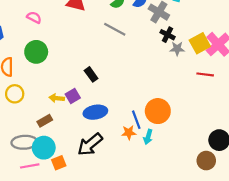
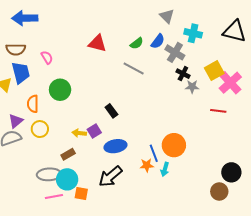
pink semicircle: (34, 17) -> (47, 57), moved, turned 32
yellow square: (200, 43) -> (214, 71), moved
orange square: (59, 163) -> (81, 194), turned 32

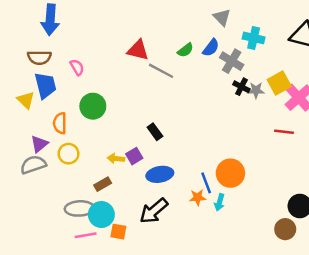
blue arrow: (25, 18) -> (50, 20), turned -85
gray line: (134, 69) -> (161, 71), moved
gray star: (192, 87) -> (256, 90), moved

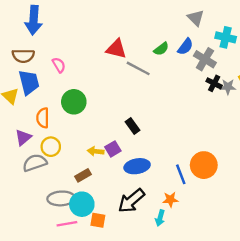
gray semicircle: (33, 165) -> (35, 163), moved
orange star: (198, 197) -> (170, 200), moved
cyan arrow: (219, 202) -> (160, 218), moved

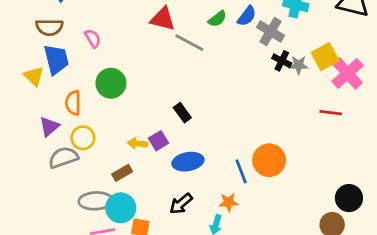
black arrow: (131, 201) -> (181, 204), size x0.7

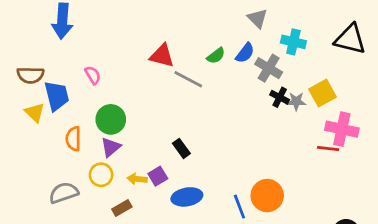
brown semicircle: (49, 27) -> (30, 75), moved
pink cross: (348, 73) -> (342, 129), moved, turned -36
purple triangle: (49, 127) -> (111, 147), moved
yellow circle: (83, 138) -> (101, 175), moved

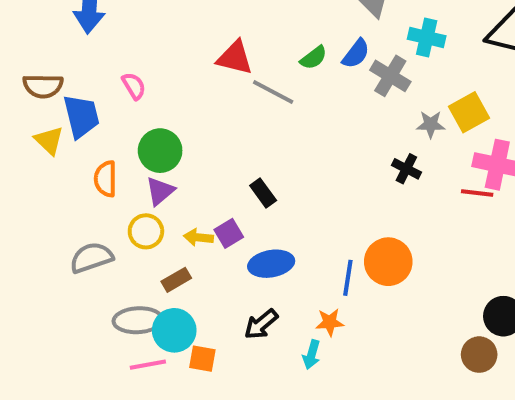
black cross: (280, 97) -> (406, 169), moved
blue line: (239, 207) -> (348, 278), turned 30

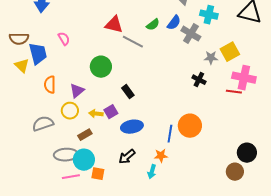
green circle: (160, 151) -> (101, 67), moved

